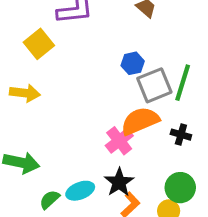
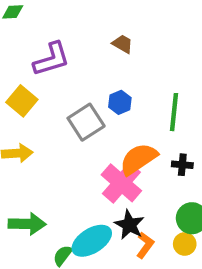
gray square: (154, 85) -> (86, 122), moved
pink cross: (119, 141) -> (121, 183), size x1.4
cyan ellipse: (80, 191) -> (92, 241), size x1.4

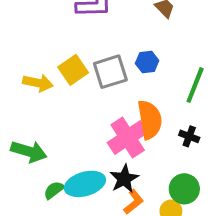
yellow square: (22, 101) -> (73, 70), moved
orange semicircle: (138, 159) -> (150, 120), turned 99

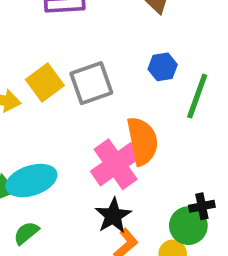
blue hexagon: (147, 62) -> (163, 67), moved
black cross: (189, 136) -> (202, 206), moved, turned -30
cyan ellipse: (85, 184) -> (31, 181), moved

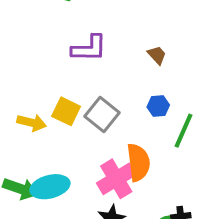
yellow square: (45, 82) -> (66, 111), turned -32
gray square: (91, 83) -> (102, 114), turned -36

